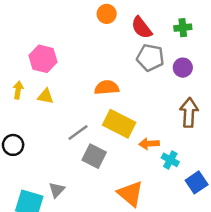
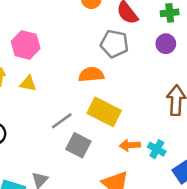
gray pentagon: (150, 58) -> (114, 44), moved
purple circle: (183, 68) -> (166, 44), moved
orange arrow: (149, 144) -> (130, 145), moved

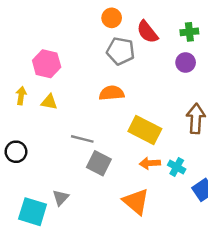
gray pentagon: (114, 44) -> (121, 51), moved
yellow rectangle: (104, 112) -> (145, 130), moved
gray line: (62, 121) -> (82, 139), turned 50

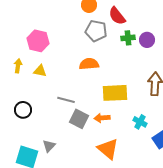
green cross: (189, 32) -> (128, 38), moved
yellow rectangle: (145, 130) -> (115, 93), turned -30
black circle: (16, 152) -> (23, 110), moved
orange arrow: (150, 163) -> (102, 118), moved

